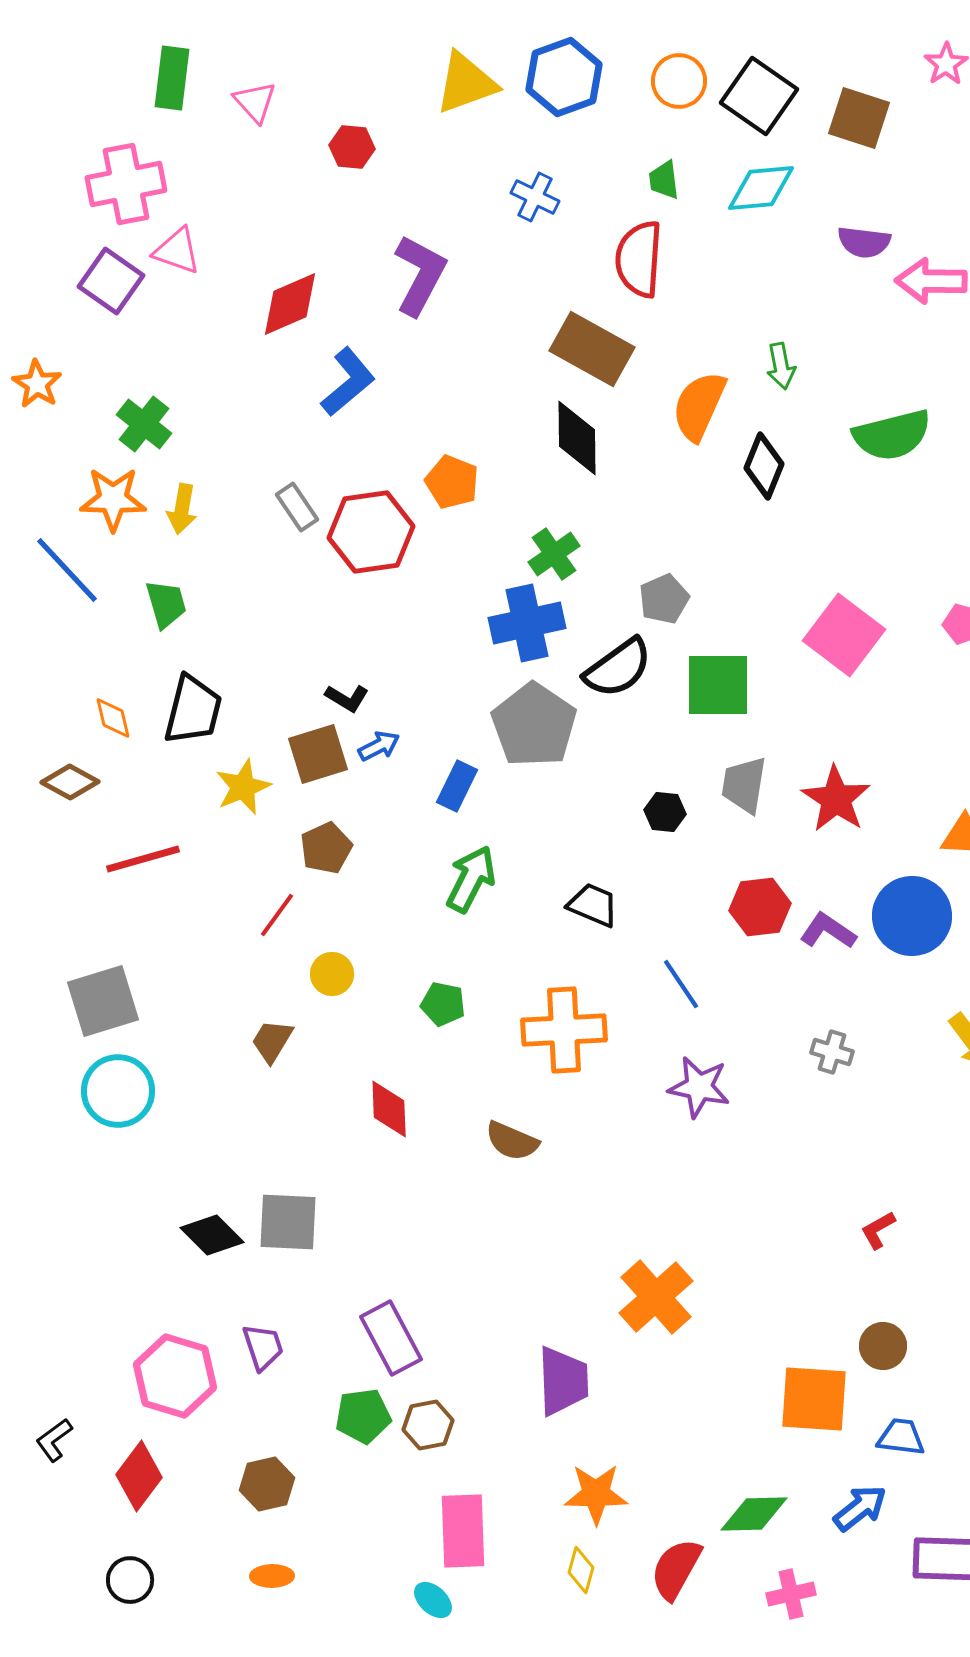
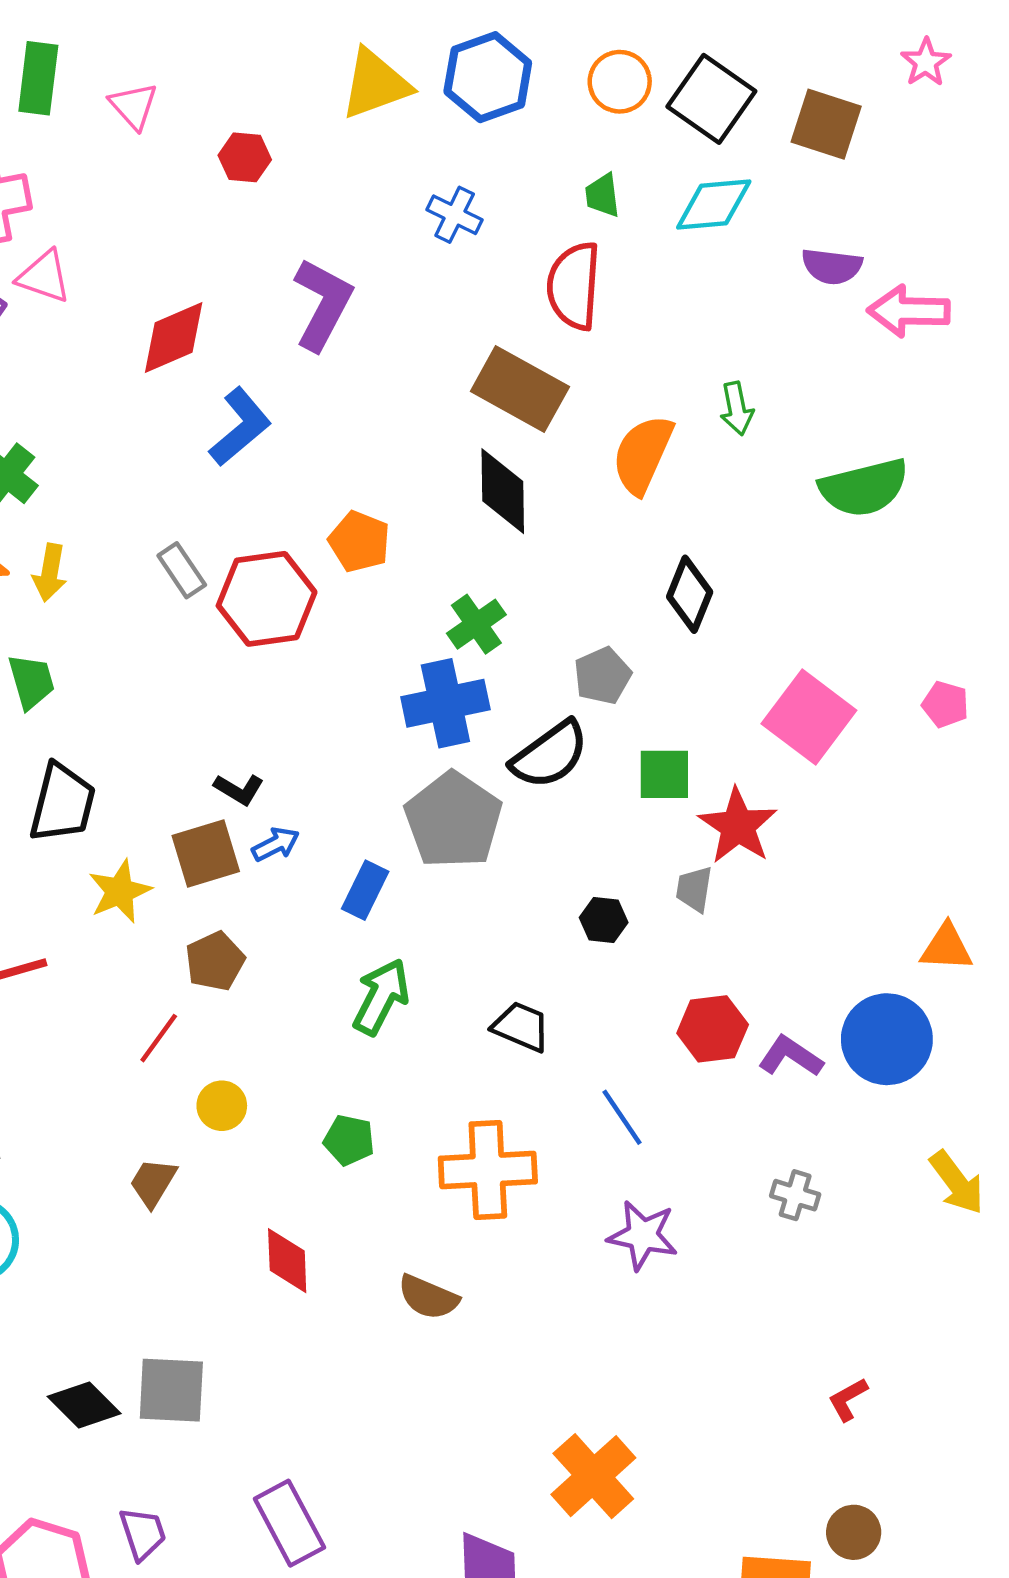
black diamond: (764, 466) -> (690, 594), moved
green square: (718, 685) -> (664, 774), size x0.7
gray trapezoid: (744, 785) -> (694, 889), size x0.7
red star: (836, 799) -> (738, 826), moved

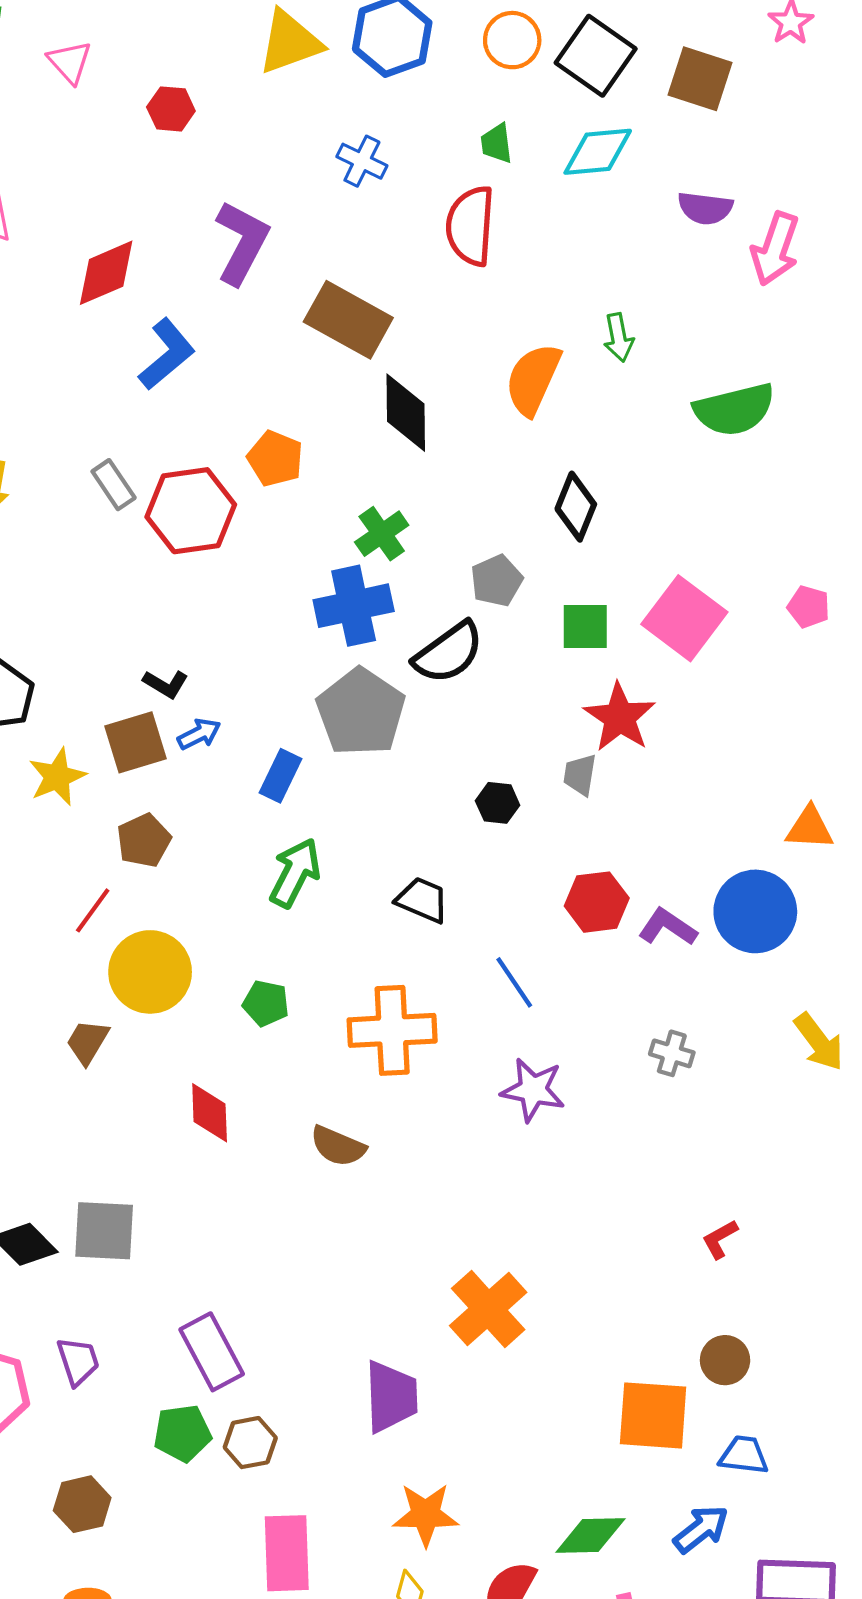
pink arrow: (909, 311) -> (775, 249), turned -72
brown rectangle: (520, 389) -> (348, 320), moved
green square: (664, 774) -> (585, 627), moved
yellow circle: (222, 1106) -> (150, 972), size x1.8

